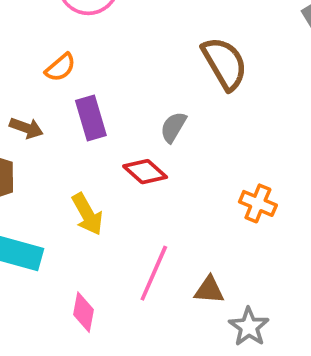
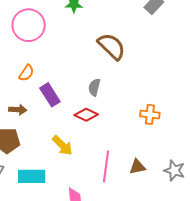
gray star: (249, 327) -> (174, 170), moved

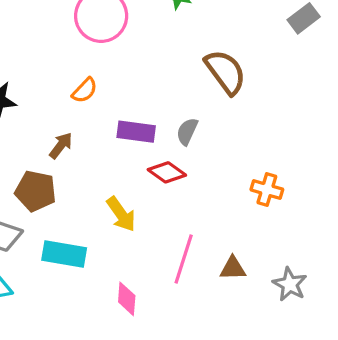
purple rectangle: (50, 95) -> (136, 132), moved, turned -60
brown arrow: (18, 110) -> (61, 145), turned -66

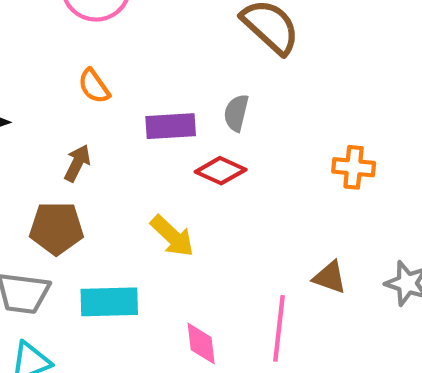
orange semicircle: (85, 90) -> (94, 86), turned 112
pink line: (184, 259) -> (279, 328), moved
brown triangle: (233, 268) -> (330, 277), turned 32

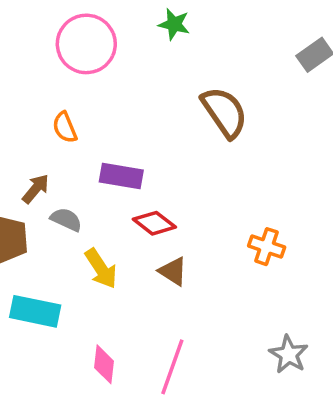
gray semicircle: (236, 113) -> (66, 219), moved, turned 88
brown triangle: (330, 277) -> (173, 271), moved

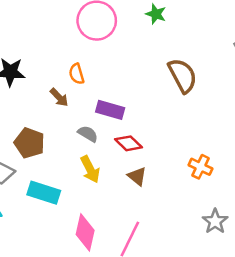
brown arrow: (36, 189) -> (59, 97), moved, turned 90
gray semicircle: (66, 219) -> (88, 134), moved
gray star: (289, 354) -> (215, 221), moved
pink diamond: (104, 364) -> (85, 232), size x1.4

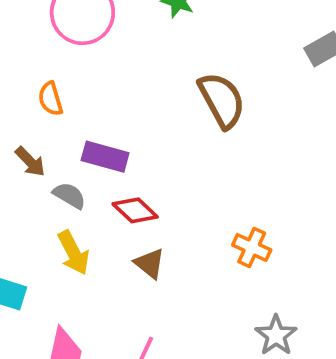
brown arrow: (59, 97) -> (30, 162), moved

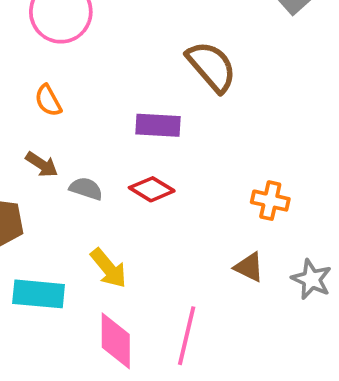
purple rectangle: (105, 157) -> (158, 125), moved
yellow arrow: (73, 253) -> (109, 268), moved
brown triangle: (150, 264) -> (249, 267), moved

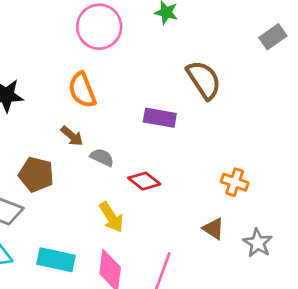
orange semicircle: (48, 100) -> (82, 90), size x1.5
red diamond: (152, 189) -> (144, 181), moved
cyan rectangle: (39, 294) -> (56, 260), moved

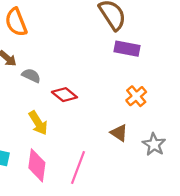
purple rectangle: (160, 118) -> (127, 49), moved
orange cross: (235, 182) -> (136, 96), turned 30

